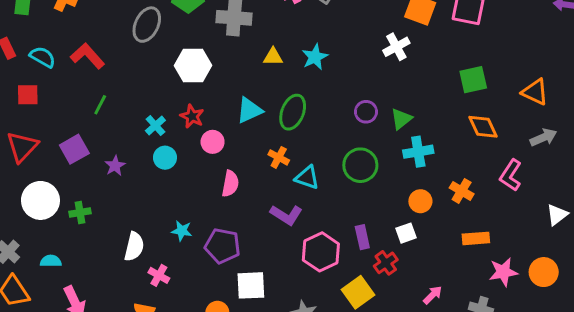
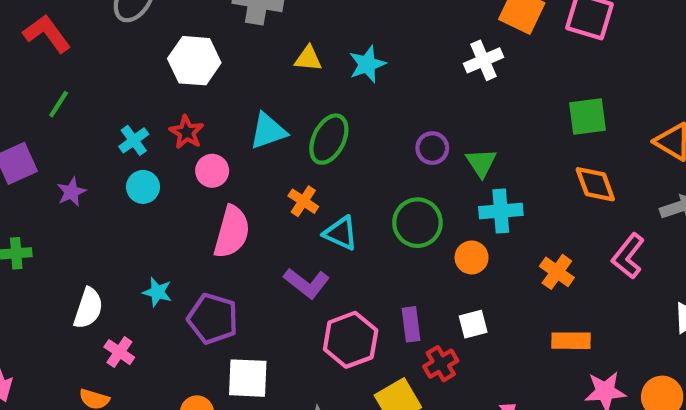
green triangle: (401, 119) -> (481, 163), turned -30
pink semicircle: (230, 184) -> (232, 232), size x1.4
orange circle: (420, 201) -> (472, 257), moved

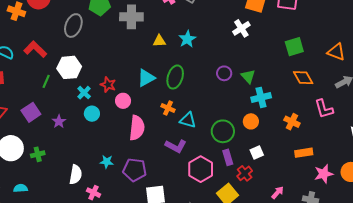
white hexagon: (194, 61) -> (69, 67), moved
green circle: (417, 223) -> (223, 131), moved
pink L-shape: (628, 256) -> (324, 109), turned -45

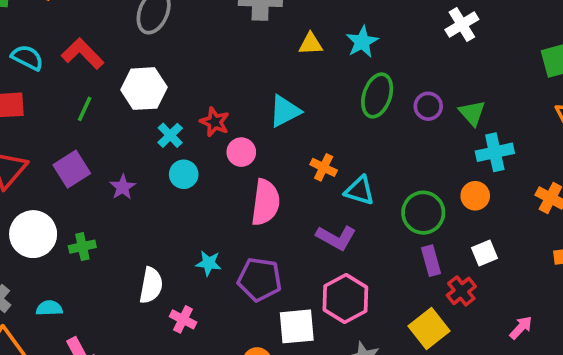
green ellipse: (175, 77) -> (377, 95), moved
green line: (46, 81) -> (85, 109), moved
pink hexagon: (201, 169) -> (345, 298), moved

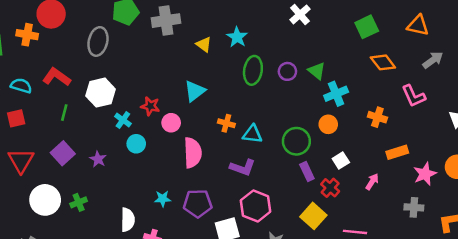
yellow triangle: (311, 44) -> (204, 44), turned 49
pink arrow: (521, 328) -> (372, 182), moved

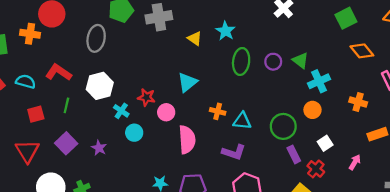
red square: (16, 118) -> (36, 114), moved

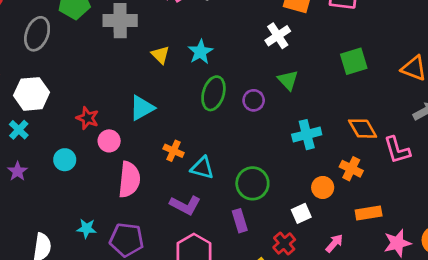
orange diamond: (362, 51) -> (363, 129), moved
green triangle: (301, 60) -> (288, 80), moved
orange circle: (312, 110) -> (323, 187), moved
cyan cross: (121, 111) -> (19, 130), moved
purple rectangle: (294, 154) -> (240, 221), moved

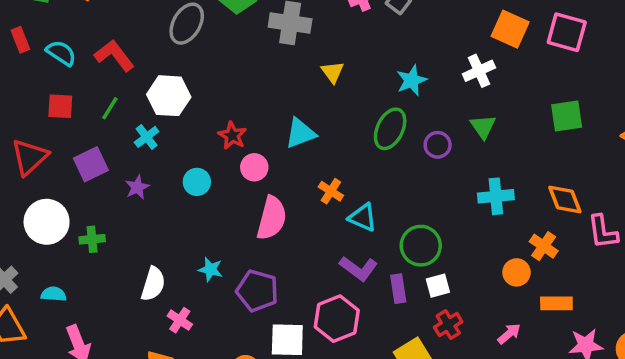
cyan star: (200, 52) -> (412, 80), moved
orange circle: (323, 187) -> (517, 272), moved
purple L-shape: (185, 205) -> (359, 268), moved
white square: (301, 213) -> (438, 286), moved

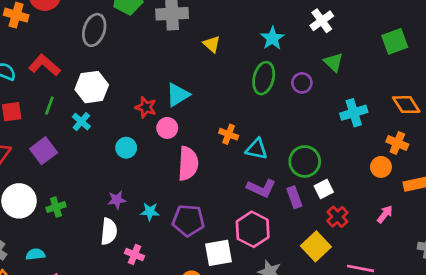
cyan triangle: (300, 133) -> (178, 95), moved
purple star: (137, 187) -> (117, 200), moved, turned 30

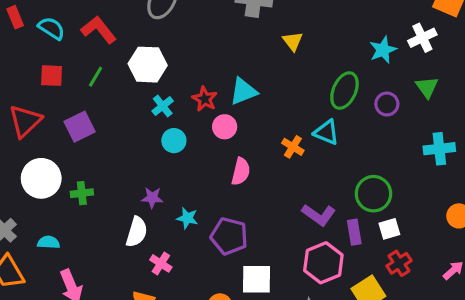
cyan star: (272, 38) -> (383, 50), moved
cyan cross: (81, 122) -> (163, 106), moved
cyan triangle: (257, 149) -> (326, 132), moved
pink semicircle: (188, 163) -> (241, 171), size x0.7
pink hexagon: (253, 229) -> (323, 263), moved

